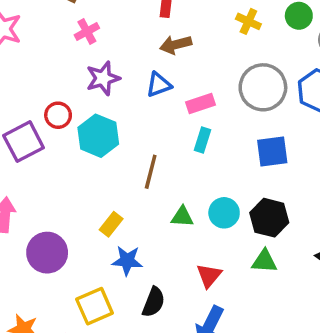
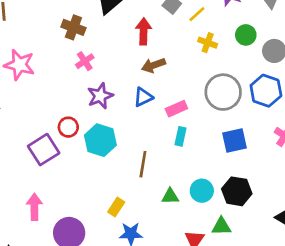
green triangle: (264, 261) -> (221, 226), moved

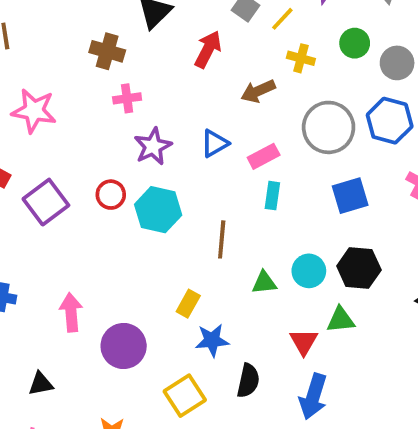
red arrow: (144, 31) -> (208, 49), turned 30
pink cross: (85, 61) -> (127, 98), turned 30
brown arrow: (154, 65) -> (258, 91), moved
purple square: (44, 150) -> (46, 202), moved

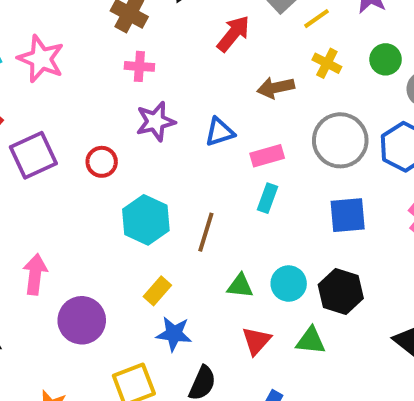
cyan hexagon: (158, 210) -> (146, 220), moved
red triangle: (304, 342) -> (256, 341), moved

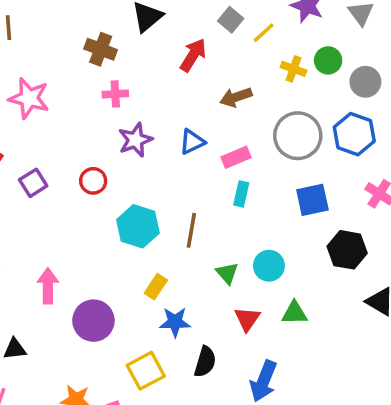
yellow cross: (327, 63) -> (293, 69), moved
purple square: (33, 155) -> (33, 183), size x0.7
green triangle: (240, 286) -> (227, 273), turned 50
black hexagon: (341, 291) -> (347, 250), moved

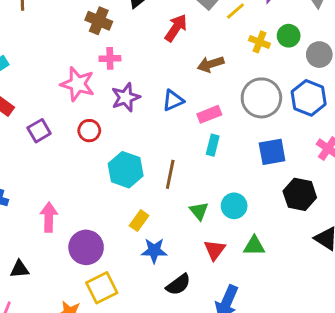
pink star: (29, 98) -> (78, 84), moved
black semicircle: (205, 362) -> (178, 285), turned 35
yellow square: (146, 371) -> (102, 288), moved

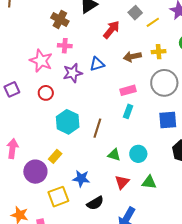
yellow cross: (259, 42) -> (159, 52), moved, turned -32
blue triangle: (173, 100) -> (97, 64), moved
green triangle: (199, 211) -> (114, 155), turned -40
yellow rectangle: (139, 221) -> (55, 156), moved
yellow square: (102, 288) -> (58, 197), moved

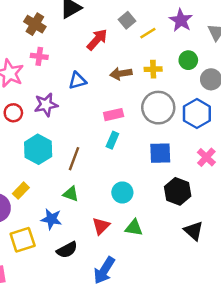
purple star: (73, 73) -> (46, 105), moved
green triangle: (114, 155) -> (71, 194), moved

